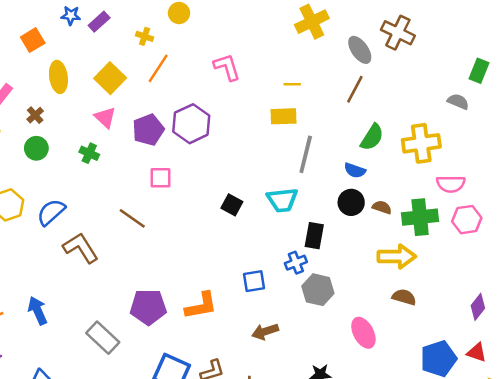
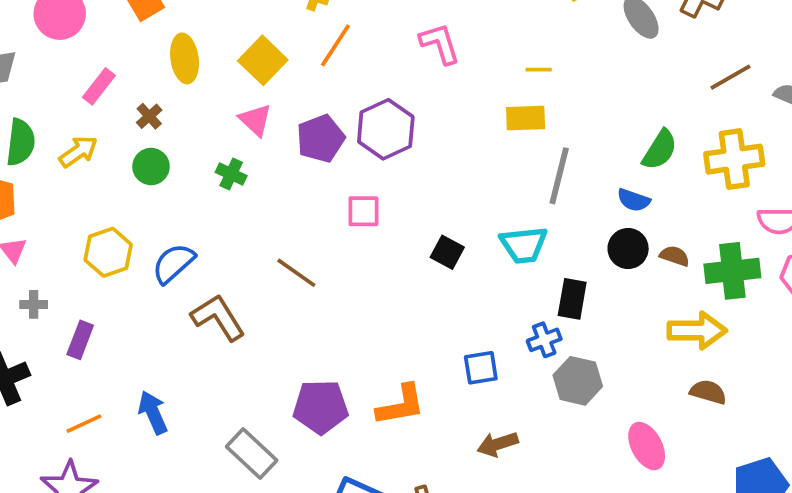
brown line: (355, 89) -> (731, 77), moved, turned 32
pink square: (161, 178) -> (363, 211), moved

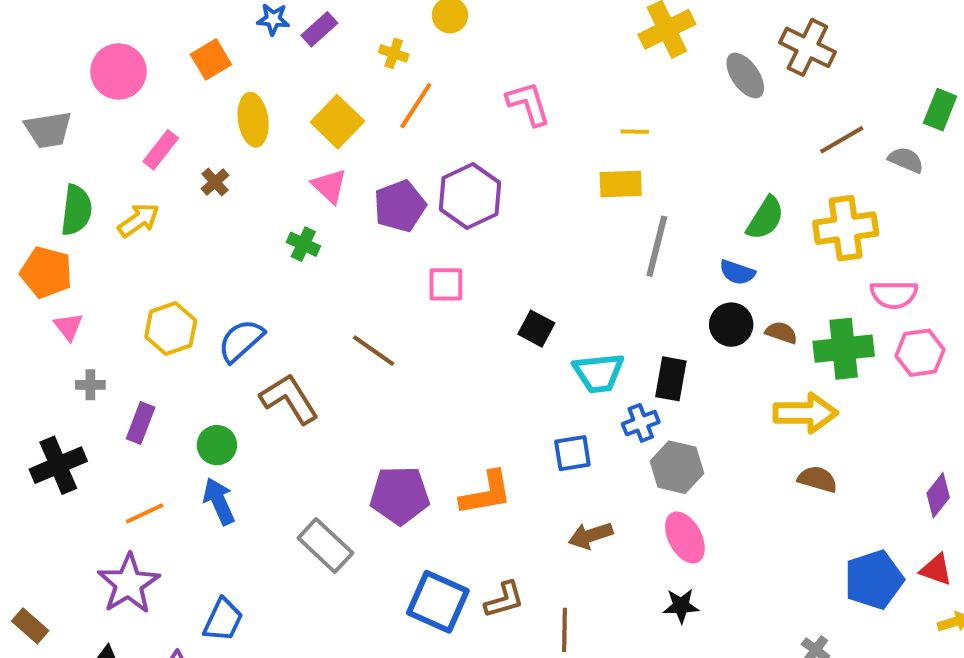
green circle: (151, 167) -> (217, 445), moved
cyan trapezoid: (524, 245) -> (599, 373), moved
pink ellipse: (647, 446) -> (685, 537), moved

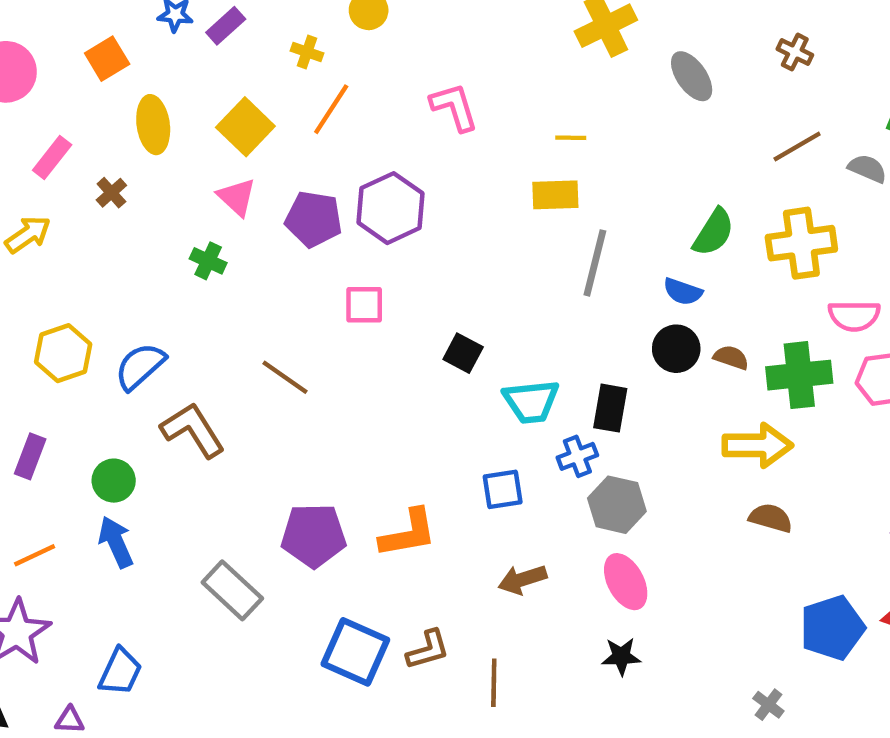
brown cross: (807, 47) -> (795, 52), moved, size x0.6
purple pentagon: (400, 206) -> (314, 219), turned 30

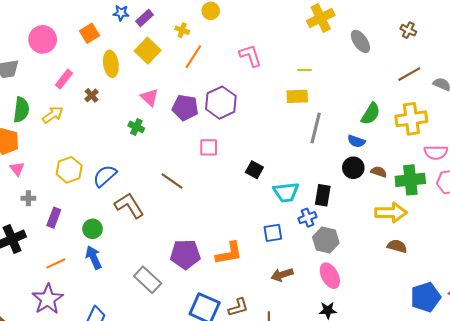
yellow square: (245, 127) -> (148, 51), moved

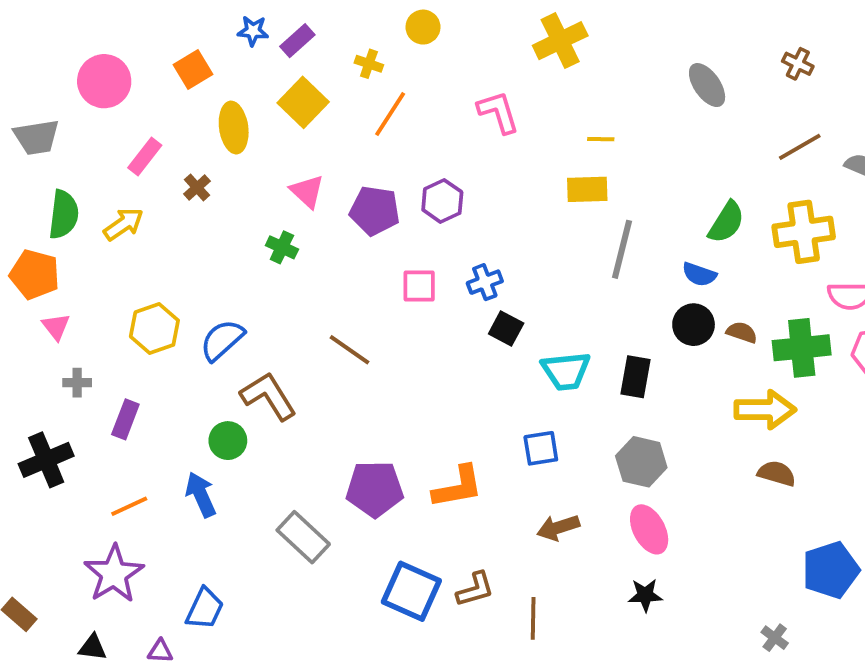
yellow cross: (321, 18) -> (560, 41), moved
purple hexagon: (221, 103) -> (442, 201), size x0.7
blue cross: (307, 218) -> (485, 282), moved
green circle: (93, 229) -> (228, 441), moved

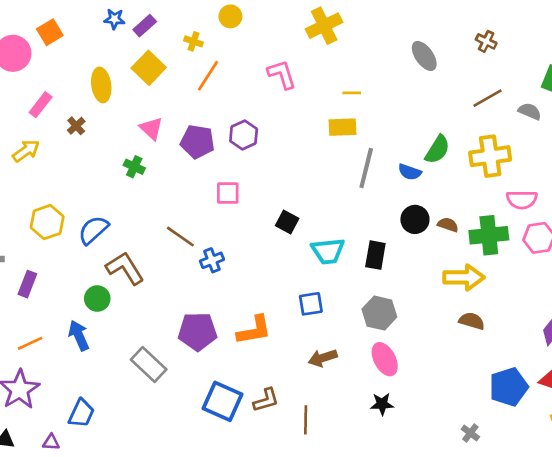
orange square: (193, 70) -> (50, 32), moved
blue semicircle: (699, 274) -> (410, 172), moved
blue cross: (485, 282) -> (212, 260), moved

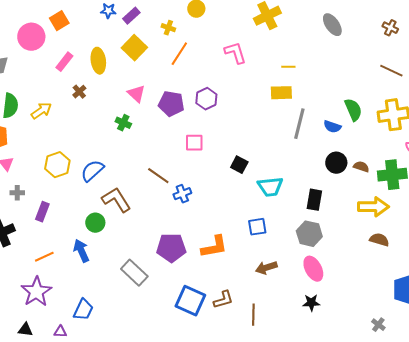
gray ellipse: (424, 56) -> (332, 25), moved
brown line: (488, 98) -> (391, 71), turned 55
pink rectangle: (41, 105) -> (64, 62), moved
green semicircle: (437, 150) -> (353, 110), turned -55
black rectangle: (375, 255) -> (314, 200), moved

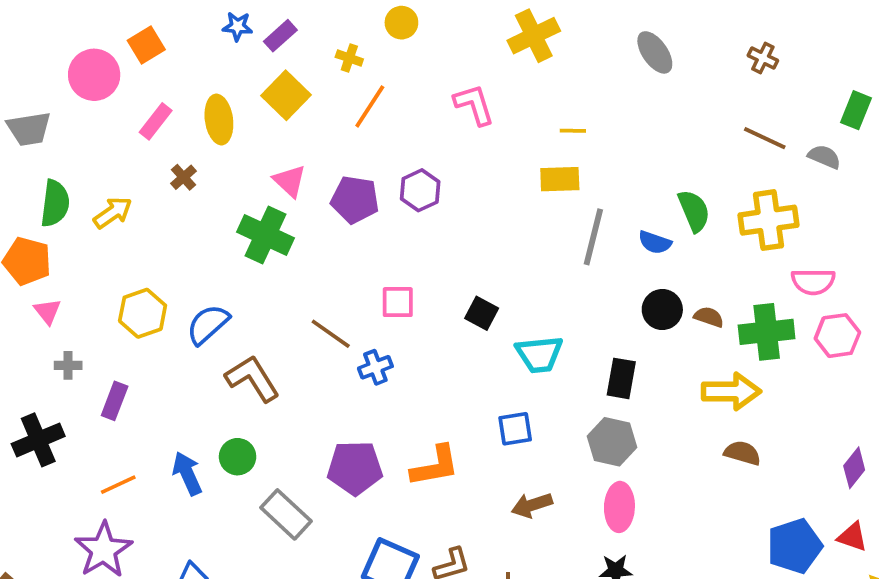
green cross: (123, 123) -> (265, 235), size x1.8
pink square: (194, 143) -> (398, 302), moved
green circle: (95, 223) -> (238, 457), moved
pink ellipse: (313, 269) -> (619, 507), turned 30

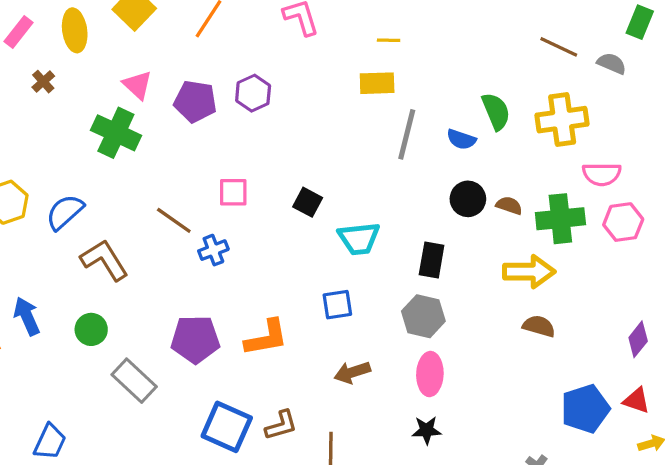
blue arrow: (187, 473) -> (27, 316), moved

